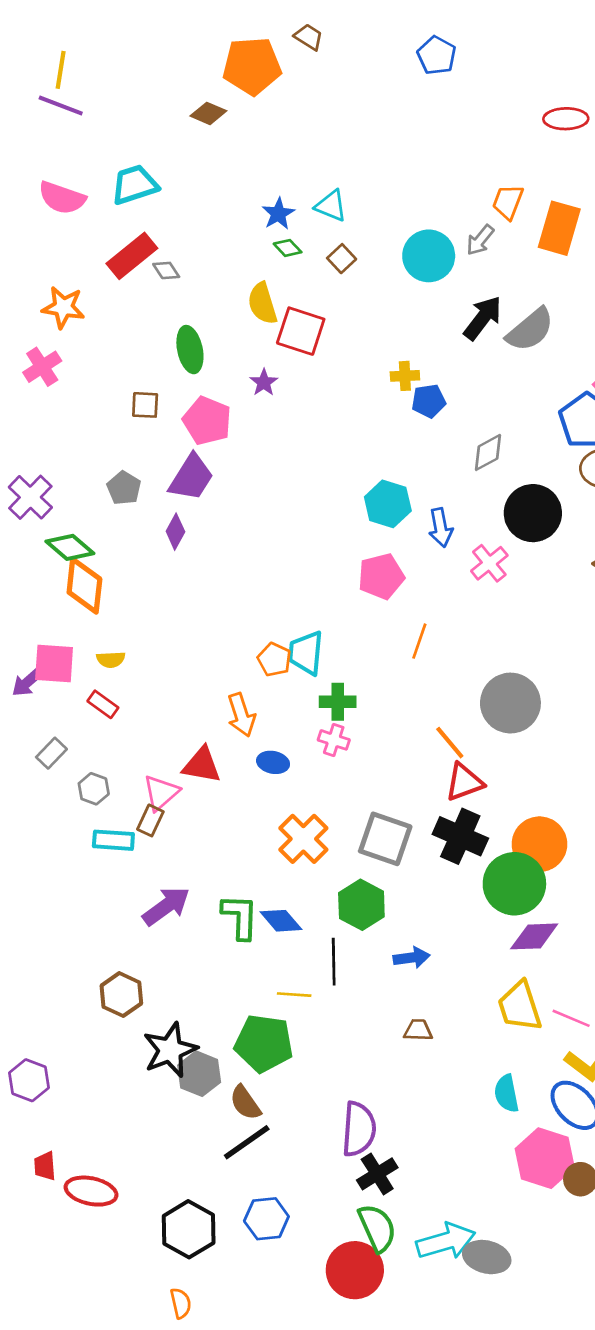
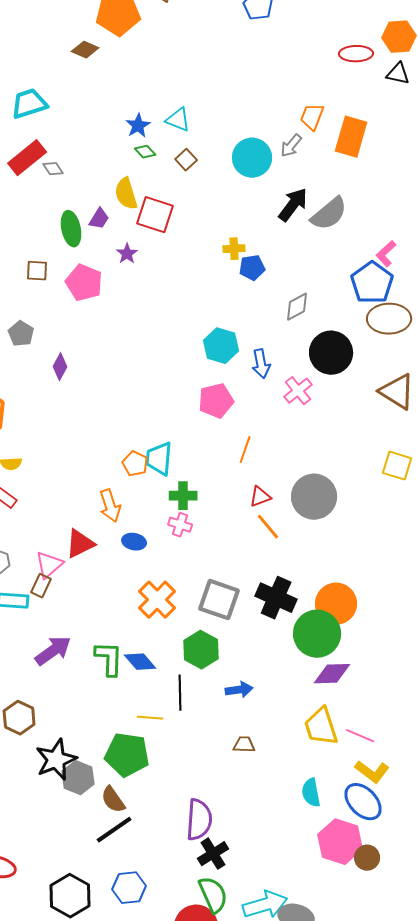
purple trapezoid: (191, 477) -> (99, 219), moved, size x0.6
red triangle: (202, 765) -> (80, 544), turned -36
red triangle: (464, 782) -> (260, 497), moved, size x0.7

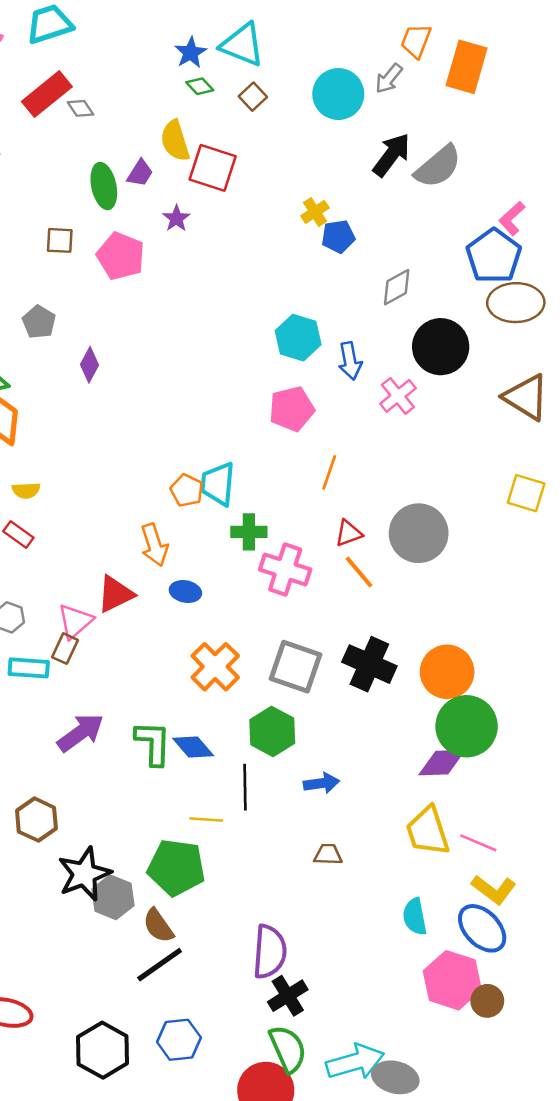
cyan triangle: (178, 120) -> (242, 45), size x1.4
yellow cross: (234, 249) -> (315, 212), turned -30
pink cross: (180, 525) -> (285, 569), moved, size x1.6
green circle: (317, 634) -> (467, 726), moved

